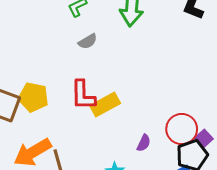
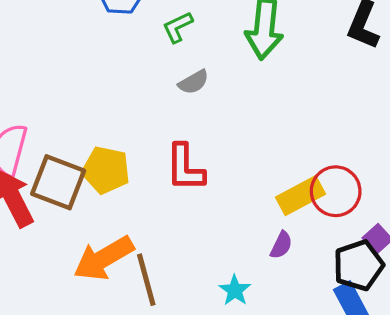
yellow rectangle: (105, 105) -> (301, 196), moved
red circle: (182, 129) -> (336, 191), moved

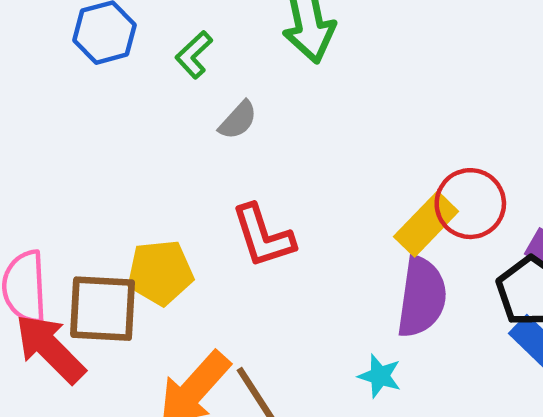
purple semicircle: (281, 245) -> (422, 297), size x2.0

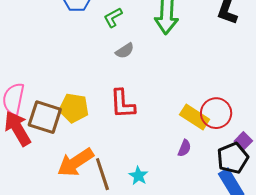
yellow rectangle: (426, 224) -> (195, 117), turned 64
purple semicircle: (422, 297) -> (184, 148), size x0.5
cyan star: (380, 376) -> (138, 176), moved

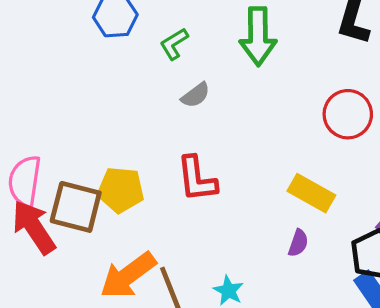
red circle: (216, 113) -> (348, 114), moved

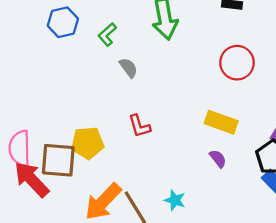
gray semicircle: (196, 95) -> (128, 68), turned -80
red L-shape: (197, 179) -> (139, 126), size x0.7
purple semicircle: (298, 243) -> (218, 159), turned -48

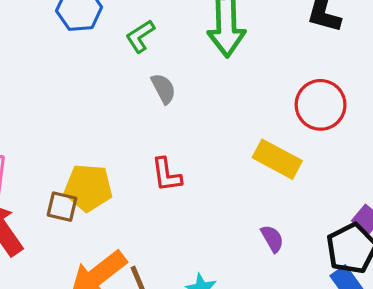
yellow rectangle: (221, 122) -> (277, 159), moved
brown square: (58, 160) -> (62, 207), moved, size x0.6

